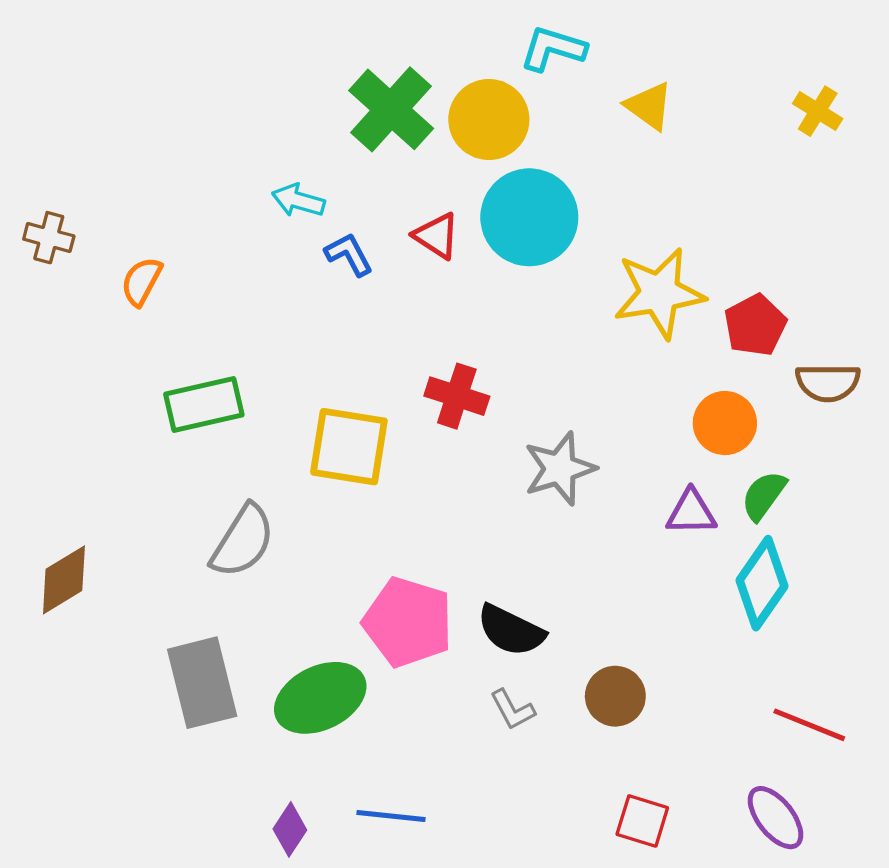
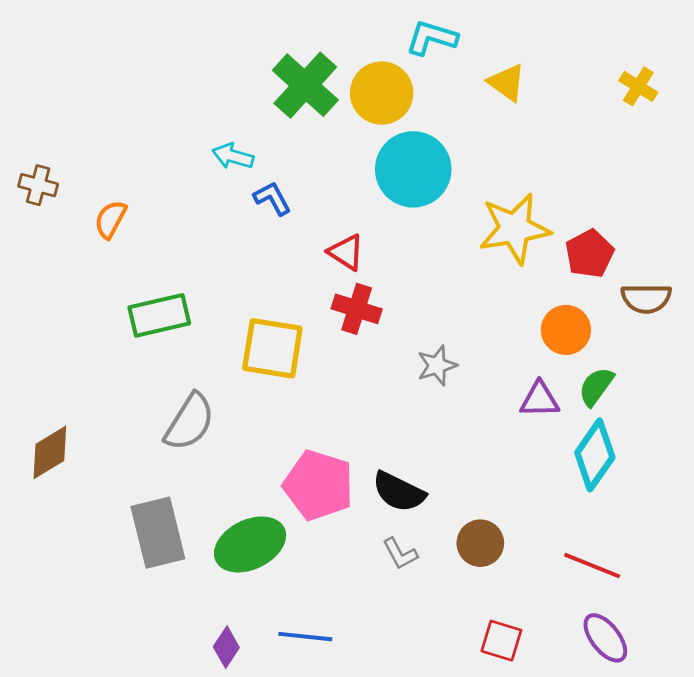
red triangle: (437, 236) -> (346, 252), moved
gray star: (560, 469) -> (437, 365), size x0.7
red line: (809, 725) -> (592, 566), moved

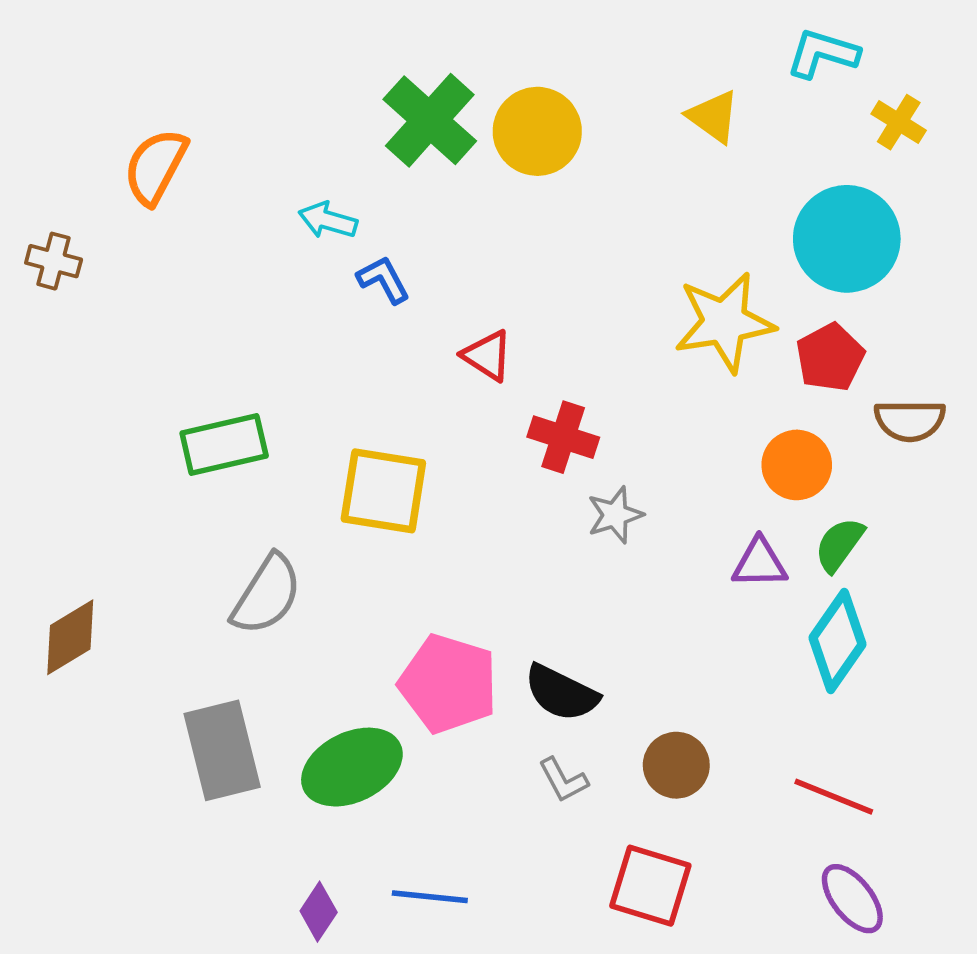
cyan L-shape: (432, 38) -> (823, 54), moved
cyan circle: (413, 169) -> (847, 239), moved
orange semicircle: (111, 219) -> (155, 167), moved, size x1.4
red cross: (357, 309) -> (563, 437), moved
red square: (501, 641) -> (650, 886), moved, size x1.4

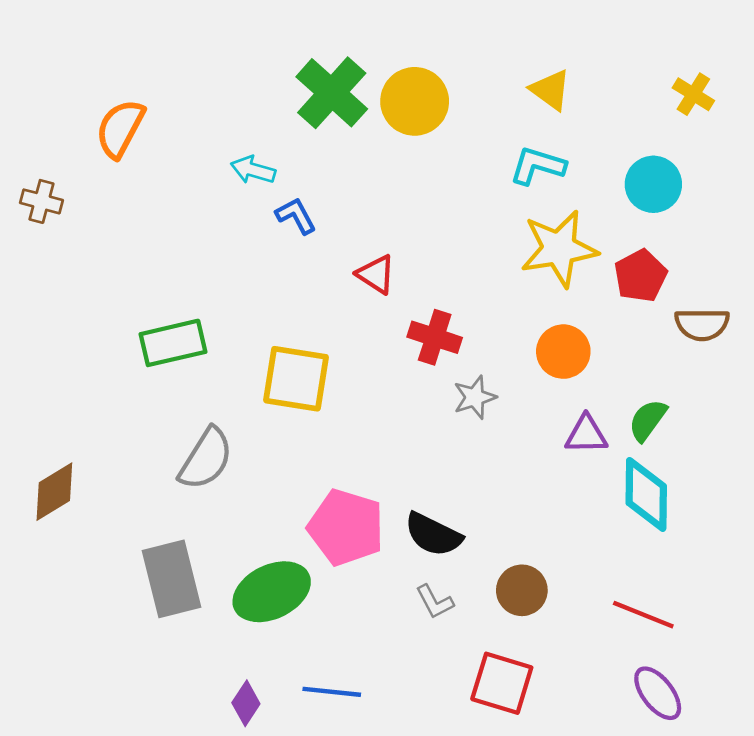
cyan L-shape: (823, 54) -> (538, 166), moved
cyan circle: (847, 239) -> (653, 184), size x0.7
orange circle: (797, 465) -> (563, 352), moved
cyan diamond: (837, 641) -> (646, 495), turned -34

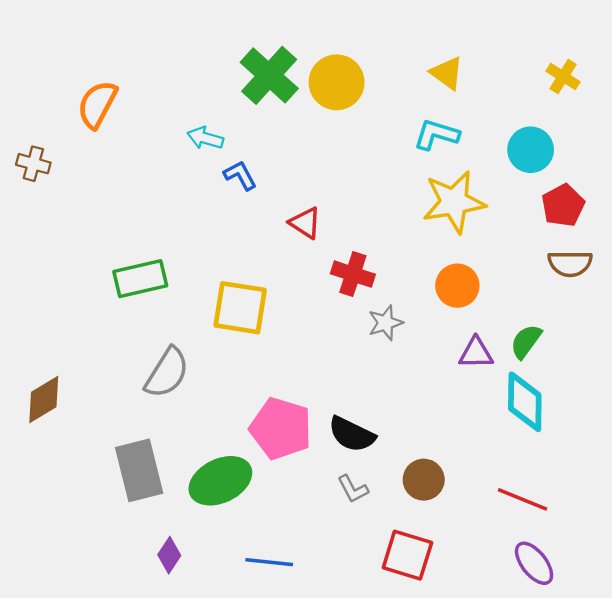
red pentagon: (641, 276) -> (563, 205), moved
purple diamond: (246, 703) -> (169, 555), moved

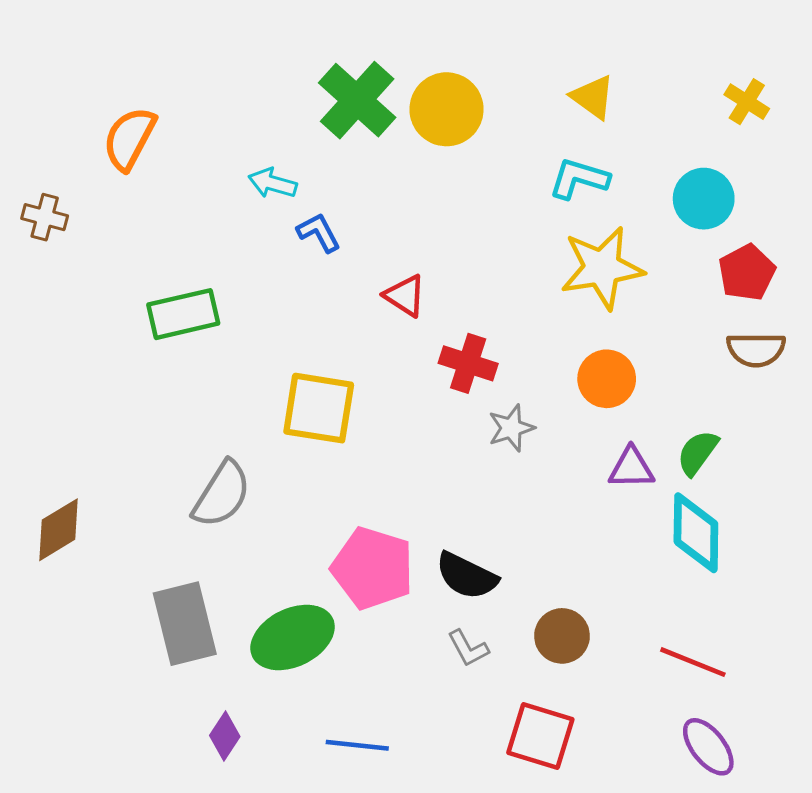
green rectangle: (140, 279) -> (183, 314), moved

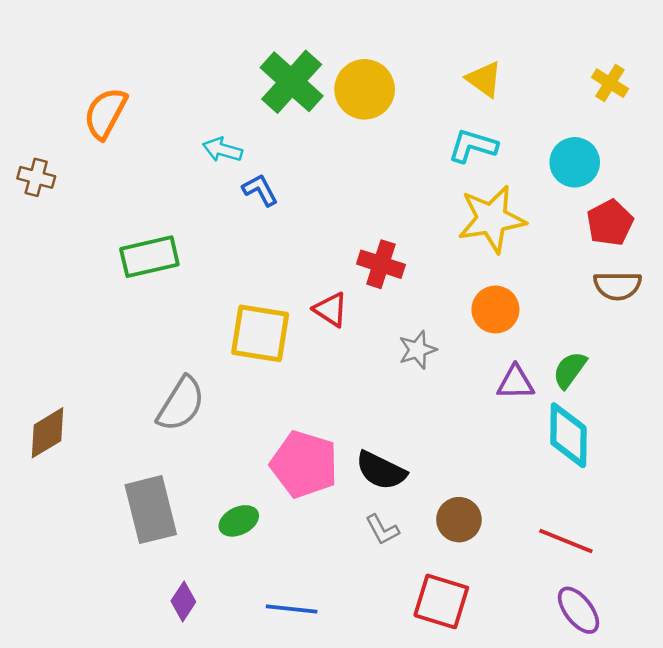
red triangle: (405, 296) -> (331, 310), moved
red cross: (468, 363) -> (381, 264), moved
green ellipse: (293, 637) -> (239, 521), size x0.6

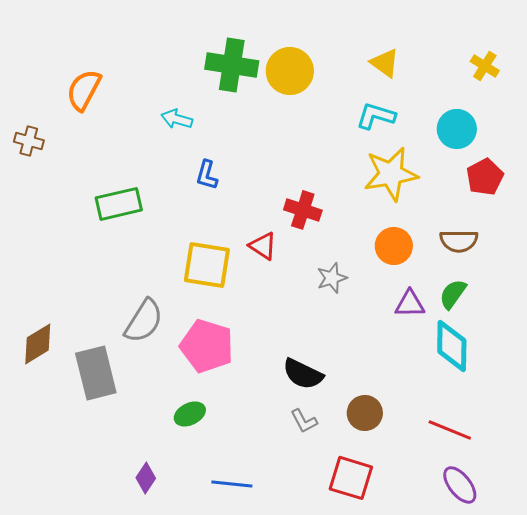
green cross: (292, 82) -> (232, 65), turned -33
blue L-shape: (260, 190) -> (207, 175), moved, turned -136
brown semicircle: (618, 286) -> (459, 241), moved
pink pentagon: (304, 464) -> (207, 346), moved
gray rectangle: (151, 510) -> (96, 373), moved

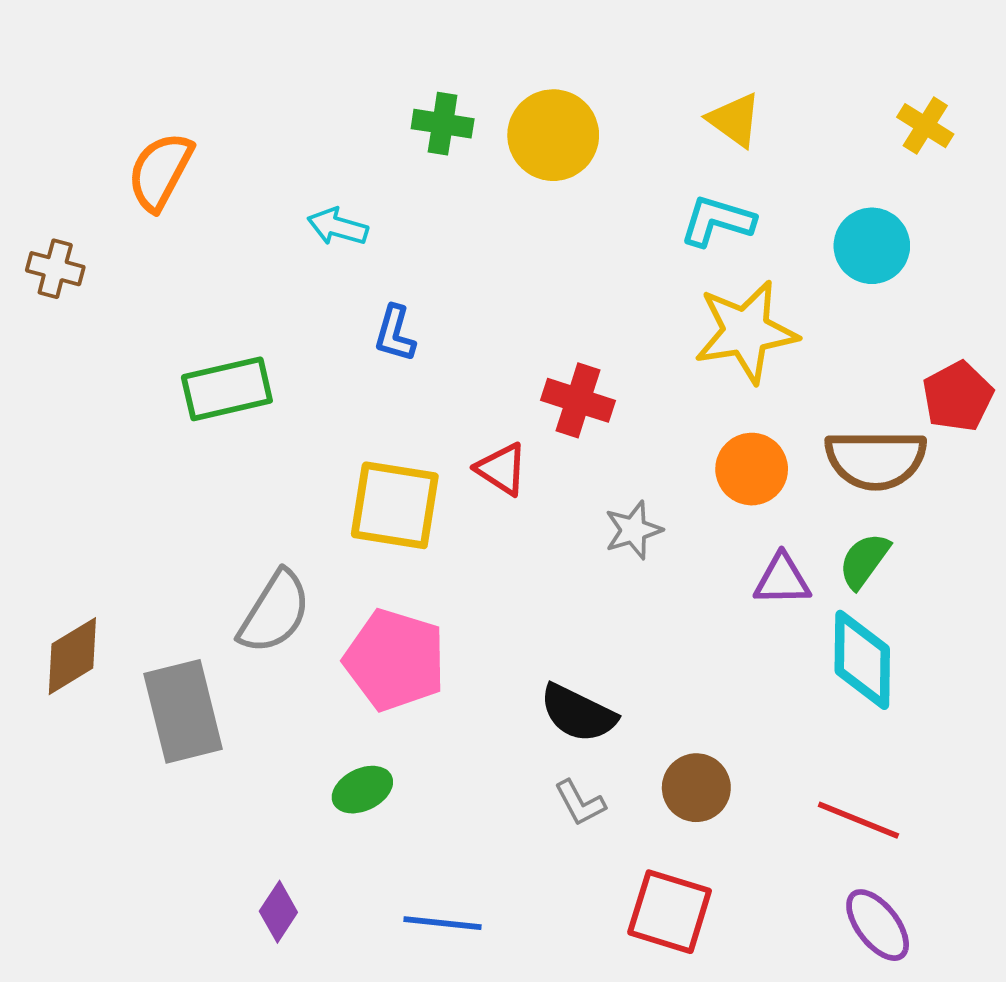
green cross: (232, 65) -> (443, 124), size x0.6
red pentagon: (485, 177) -> (958, 397), moved
brown semicircle: (459, 241) -> (876, 459), size x1.4

